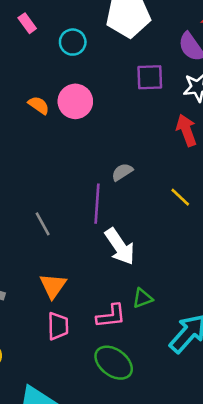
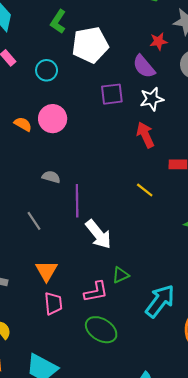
gray semicircle: (122, 172) -> (51, 177), moved, turned 54

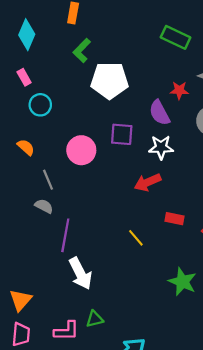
cyan circle: (47, 70) -> (40, 105), moved
pink circle: (53, 119) -> (81, 150), moved
red arrow: (145, 135) -> (147, 182), turned -100
gray line: (34, 221) -> (48, 180), moved

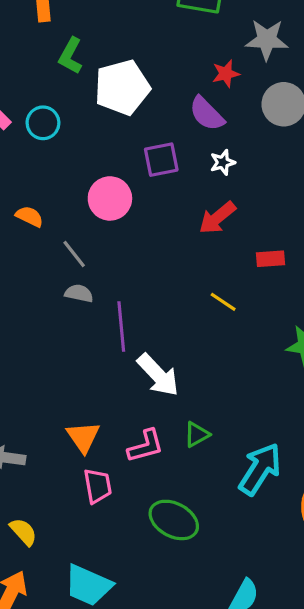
cyan circle: (40, 105) -> (43, 123), moved
white star: (161, 147) -> (223, 162), size x0.7
pink L-shape: (66, 331) -> (146, 446), moved

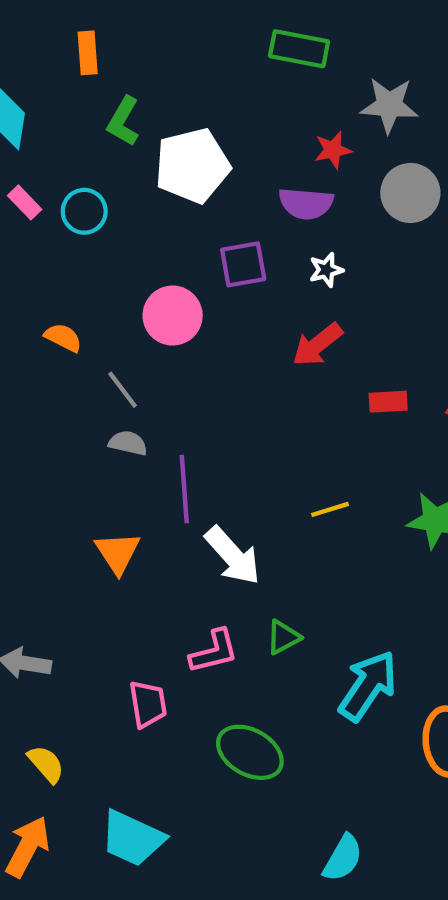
purple semicircle: (207, 114) -> (306, 204), turned -42
yellow line: (223, 302) -> (330, 509), moved, turned -52
orange triangle: (83, 437) -> (118, 553), moved

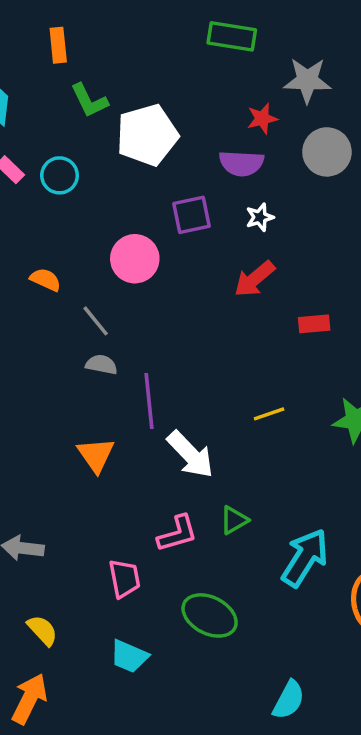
green L-shape: (123, 121) -> (89, 101), turned -54
cyan trapezoid: (132, 838) -> (129, 656), moved, size x0.7

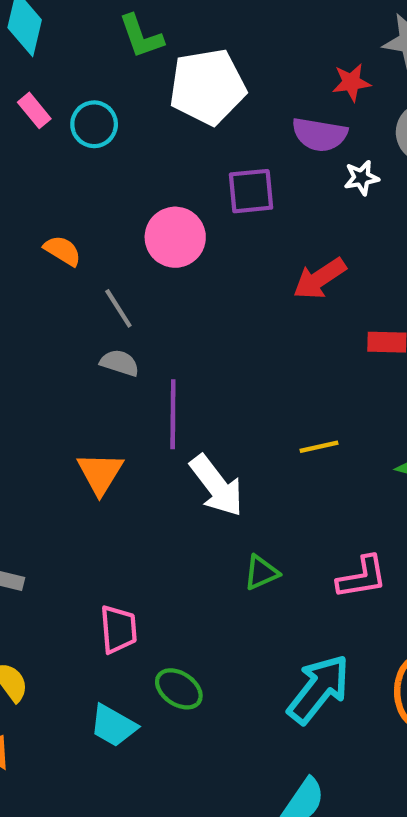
white star: (260, 217) -> (362, 178), moved
pink L-shape: (177, 534) -> (362, 577), moved
cyan arrow: (305, 558) -> (319, 689), moved
green ellipse: (210, 615) -> (179, 689), moved, size x0.7

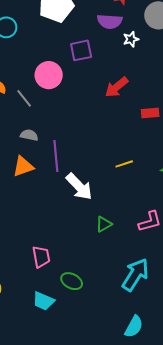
gray line: (118, 308) -> (24, 98), moved
orange triangle: (100, 473) -> (23, 166), moved, turned 45

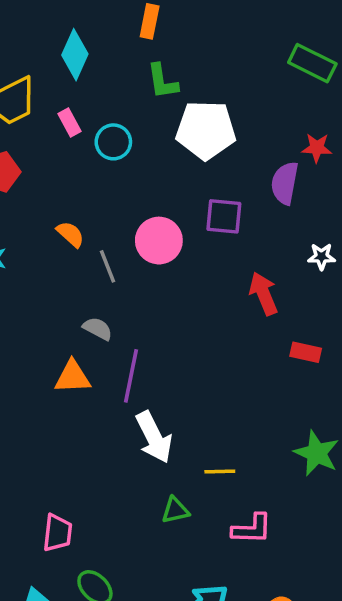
purple semicircle: (110, 21) -> (285, 183), turned 80
white star: (131, 39) -> (322, 256), moved
red arrow: (117, 87) -> (264, 294), turned 90
yellow line: (124, 164) -> (220, 471), moved

